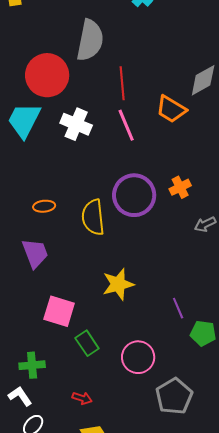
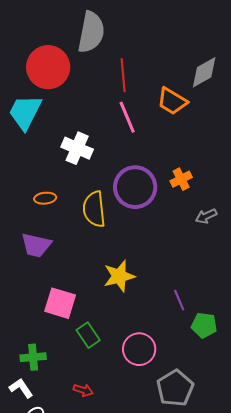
white cross: (76, 124) -> (77, 148), moved
purple trapezoid: (35, 253) -> (36, 245), turned 124

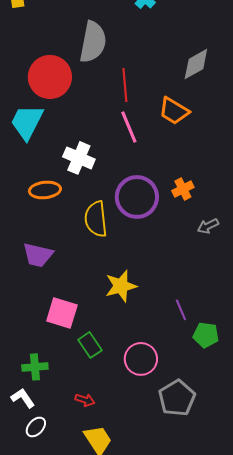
gray diamond: (204, 72) -> (196, 64), moved
orange ellipse: (45, 198) -> (45, 190), moved, size x1.4

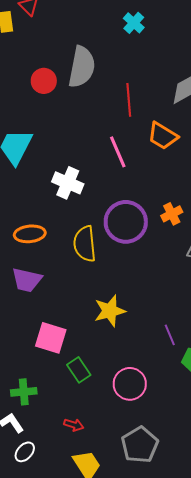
red circle: (50, 77) -> (44, 81), moved, size x0.6
red line: (125, 85) -> (129, 100), moved
orange ellipse: (45, 190) -> (30, 234), moved
gray pentagon: (177, 398) -> (140, 445), moved

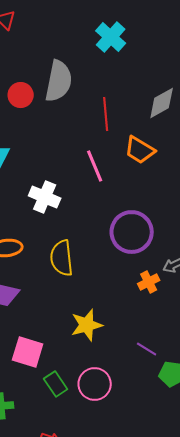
cyan cross: (134, 23) -> (111, 37), size x1.4
orange cross: (172, 214) -> (149, 282), moved
purple circle: (126, 222) -> (132, 232), moved
purple line: (170, 335) -> (147, 349), turned -35
pink circle: (130, 384) -> (95, 384), moved

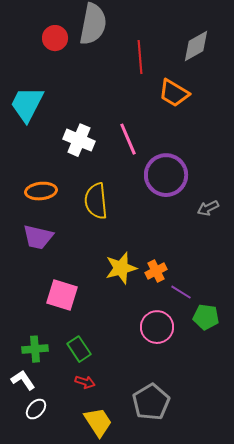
pink line: (95, 166) -> (128, 139), moved
orange cross: (149, 282) -> (156, 271), moved
green rectangle: (56, 384) -> (79, 349), moved
pink circle: (95, 384) -> (157, 327), moved

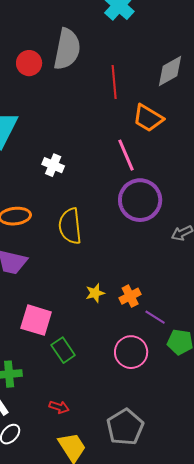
pink line: (128, 139) -> (126, 155), moved
white cross: (79, 140) -> (53, 165), size x0.7
yellow star: (121, 268) -> (95, 293), size x0.6
green rectangle: (79, 349) -> (63, 350), moved

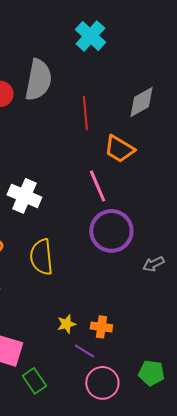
white cross: (53, 165) -> (24, 196), size x1.5
orange cross: (130, 296) -> (101, 327), turned 35
purple line: (155, 317) -> (84, 351), moved

